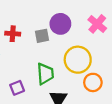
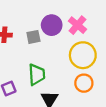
pink cross: (97, 24) -> (77, 25), moved
yellow circle: (78, 60) -> (83, 55), moved

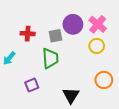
yellow circle: (83, 55) -> (97, 46), moved, size x0.6
green trapezoid: (37, 75) -> (50, 58), moved

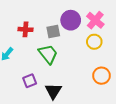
green trapezoid: (50, 58) -> (48, 54), turned -35
black triangle: (71, 95) -> (53, 91), moved

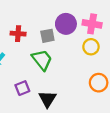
pink cross: (95, 20) -> (92, 24), turned -30

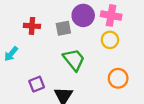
green trapezoid: (42, 60) -> (74, 60), moved

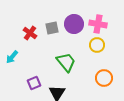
red cross: (32, 26) -> (30, 33), turned 32
gray square: (63, 28) -> (52, 28), moved

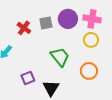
orange circle: (104, 78) -> (89, 71), moved

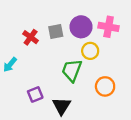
yellow circle: (91, 40) -> (90, 51), moved
green trapezoid: (60, 57) -> (72, 70), turned -120

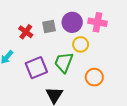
purple square: (35, 94) -> (36, 68), moved, size x1.5

